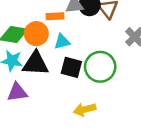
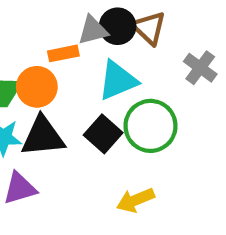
cyan triangle: (62, 42) -> (118, 80), moved, size x1.5
black square: (71, 67) -> (103, 134), turned 35

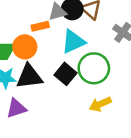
yellow arrow: (135, 200) -> (100, 104), moved

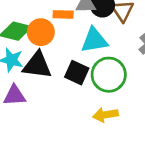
black square: (65, 74) -> (77, 73), turned -30

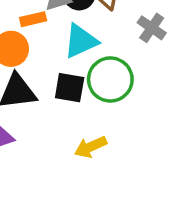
yellow arrow: (105, 115) -> (91, 147), moved

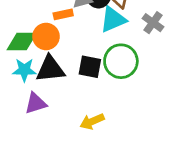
cyan triangle: (81, 41) -> (113, 19), moved
yellow arrow: (91, 147) -> (92, 121), moved

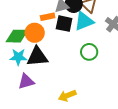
green circle: (121, 61) -> (89, 52), size x0.7
black square: (90, 67) -> (64, 24), moved

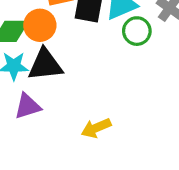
green circle: (89, 52) -> (137, 31), moved

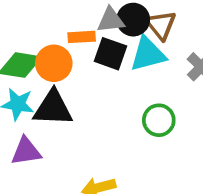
green circle: (137, 31) -> (159, 120), moved

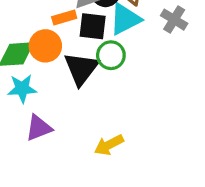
black triangle: (53, 108) -> (81, 69), moved, turned -42
green circle: (159, 120) -> (111, 55), moved

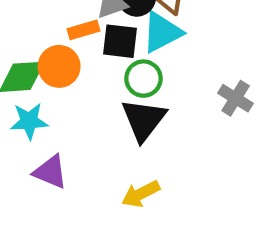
gray cross: (174, 20) -> (236, 98), moved
black triangle: (81, 69) -> (144, 120), moved
purple triangle: (39, 128) -> (50, 172), turned 44

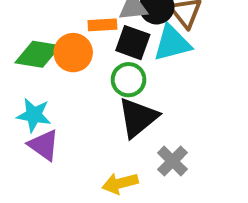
green circle: (143, 79) -> (129, 80), moved
gray cross: (236, 98) -> (173, 161), moved
cyan star: (29, 121) -> (34, 115), moved

